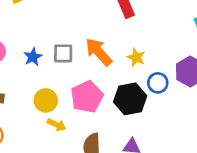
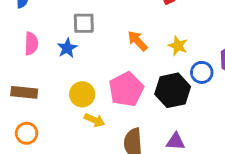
orange arrow: (99, 52) -> (138, 41), size x0.7
gray square: (63, 53) -> (84, 23), moved

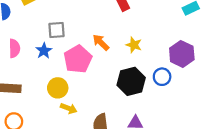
blue circle: (202, 72) -> (162, 77), moved
pink pentagon: (126, 89) -> (78, 59), moved

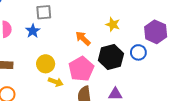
orange arrow: (101, 42) -> (83, 38), moved
pink pentagon: (78, 59) -> (81, 69), moved

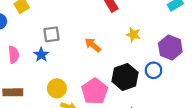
yellow star: (113, 24) -> (133, 35), moved
orange arrow: (83, 38) -> (93, 45), moved

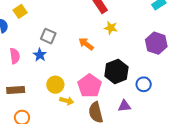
gray square: (51, 34) -> (48, 36), turned 35
yellow star: (133, 35) -> (111, 28), moved
blue circle: (154, 70) -> (144, 84), moved

